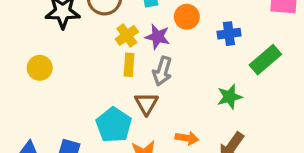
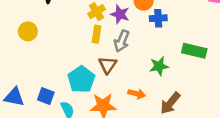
blue cross: (229, 34) -> (158, 18), moved
green rectangle: (265, 60) -> (194, 51), moved, turned 50
green star: (230, 97) -> (159, 66), moved

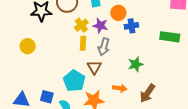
green rectangle: (194, 51) -> (170, 37), moved

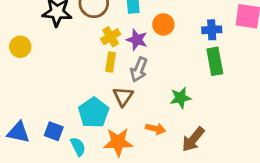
blue cross: (131, 26) -> (212, 30), moved
green rectangle: (170, 37) -> (215, 61), moved, turned 66
yellow circle: (28, 46) -> (20, 47), moved

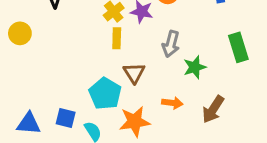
green rectangle: (215, 61) -> (238, 47), moved
gray arrow: (139, 70) -> (171, 44), moved

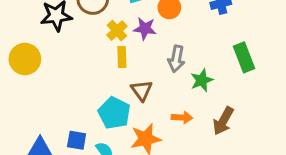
yellow circle: (20, 33) -> (25, 59), size x1.4

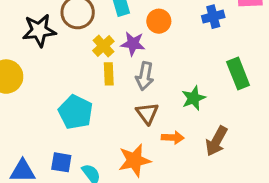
gray arrow: (176, 59) -> (145, 76), moved
brown triangle: (142, 90) -> (147, 113), moved
cyan pentagon: (114, 113) -> (76, 112), moved

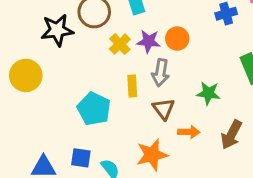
orange circle: (159, 21) -> (177, 39), moved
yellow rectangle: (109, 74) -> (132, 86), moved
green star: (194, 98) -> (208, 93), turned 30

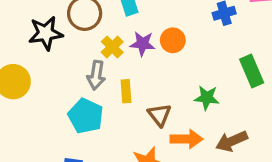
gray arrow: (161, 73) -> (96, 75), moved
orange arrow: (189, 132) -> (187, 139), size x1.4
brown arrow: (231, 135) -> (232, 141), turned 40

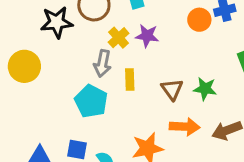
orange circle: (173, 40) -> (199, 20), moved
brown triangle: (159, 115) -> (172, 89), moved

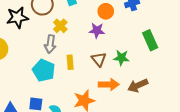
orange circle: (199, 20) -> (106, 11), moved
purple star: (147, 36) -> (97, 30), moved
yellow rectangle: (130, 80) -> (70, 62), moved

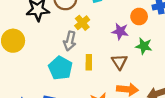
orange circle: (106, 11) -> (139, 17), moved
green star: (121, 58) -> (144, 46), moved

